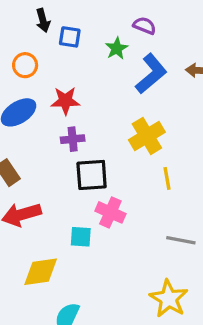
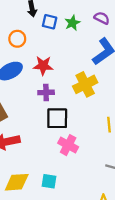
green star: (117, 48) -> (72, 23), moved
yellow cross: (147, 136) -> (85, 84), moved
cyan square: (81, 237) -> (49, 181), moved

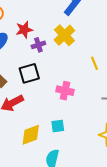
purple cross: (46, 92) -> (38, 45), moved
black square: (57, 118) -> (29, 73), moved

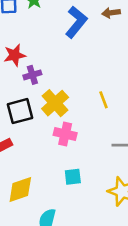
yellow cross: (64, 35) -> (55, 103), moved
cyan square: (58, 126) -> (73, 177), moved

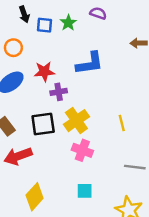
blue L-shape: (76, 22) -> (90, 63), moved, turned 36
yellow diamond: (20, 189) -> (35, 197), turned -36

